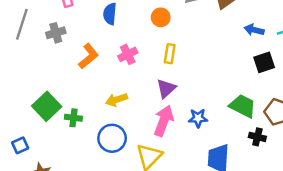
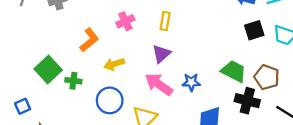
orange L-shape: (88, 56) -> (89, 40), moved
pink arrow: (164, 121) -> (159, 84), turned -76
black cross: (257, 137) -> (247, 101), size x1.5

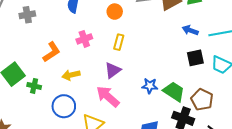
blue star: (191, 82) -> (150, 86), moved

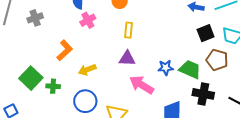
pink cross: (84, 39) -> (88, 20), moved
purple triangle: (113, 70) -> (127, 58), turned 48
pink arrow: (108, 97) -> (142, 85), moved
brown pentagon: (202, 100) -> (217, 60), moved

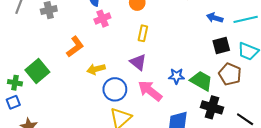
purple triangle: (127, 58) -> (138, 62), turned 30
green cross: (53, 86) -> (15, 83), moved
blue circle: (85, 101) -> (115, 89), moved

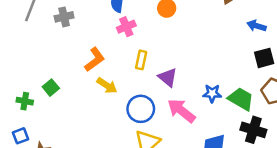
yellow rectangle: (143, 33) -> (141, 60), moved
yellow arrow: (96, 69) -> (107, 86), moved, turned -132
green square: (37, 71) -> (51, 88), size x0.6
blue square: (13, 102) -> (21, 136), moved

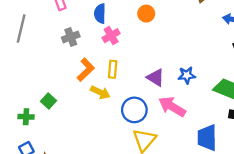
gray cross: (64, 17) -> (71, 37), moved
yellow rectangle: (141, 60) -> (113, 69), moved
blue star: (212, 93) -> (187, 75), moved

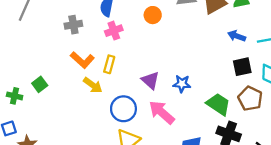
orange L-shape: (86, 70) -> (82, 60), turned 75

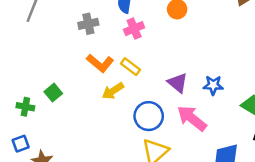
yellow rectangle: (109, 64) -> (131, 67), turned -66
yellow arrow: (93, 85) -> (113, 91), turned 114

